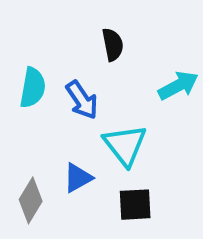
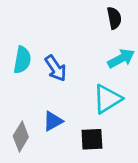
black semicircle: (113, 45) -> (114, 18), moved
cyan triangle: (125, 145) -> (107, 99), moved, turned 36

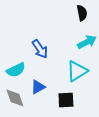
cyan semicircle: (22, 60) -> (16, 70), moved, turned 54
gray diamond: (21, 137) -> (15, 98), turned -50

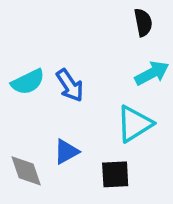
cyan semicircle: (16, 70) -> (28, 82), moved

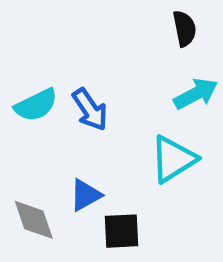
black square: (115, 174) -> (121, 231), moved

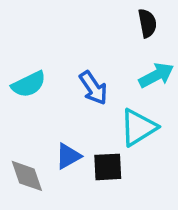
blue arrow: (90, 110) -> (93, 88), moved
black square: (121, 231) -> (108, 167), moved

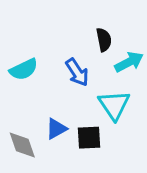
black semicircle: (147, 23) -> (104, 40), moved
cyan triangle: (138, 127) -> (114, 105), turned -32

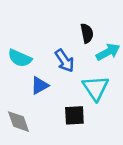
cyan semicircle: (24, 69) -> (20, 58), turned 50
blue triangle: (56, 129) -> (40, 86), moved

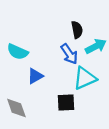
blue arrow: (65, 61) -> (69, 54), moved
cyan triangle: (96, 88) -> (85, 78), turned 40

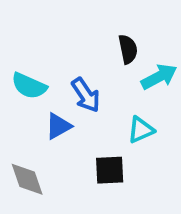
blue arrow: (69, 54) -> (86, 95), moved
cyan triangle: (85, 78) -> (141, 130), size x0.7

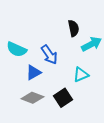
black square: (110, 170) -> (63, 98), turned -30
gray diamond: (27, 179) -> (32, 98), moved, turned -50

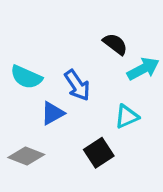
black semicircle: (74, 28) -> (115, 44), turned -42
gray diamond: (32, 98) -> (26, 156), moved

